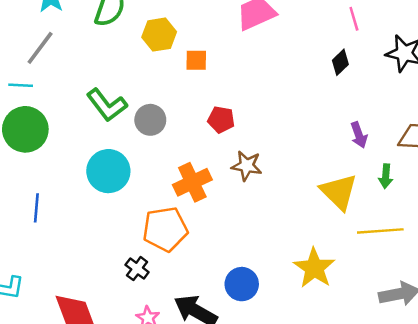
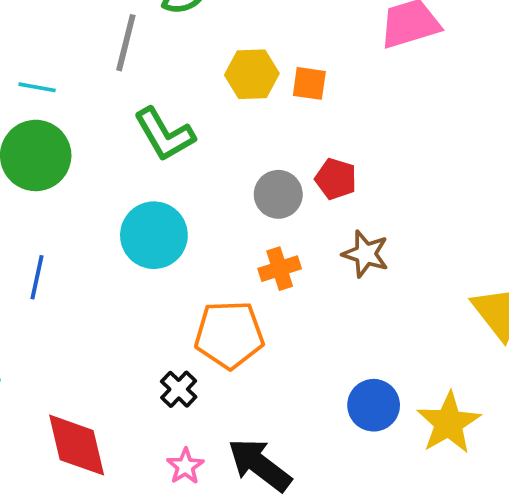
yellow hexagon: (159, 35) -> (252, 74), moved
gray line: (40, 48) -> (126, 43), moved, turned -30
gray circle: (150, 120) -> (278, 194), moved
orange cross: (192, 182) -> (280, 269), size x0.7
blue circle: (242, 284) -> (374, 405), moved

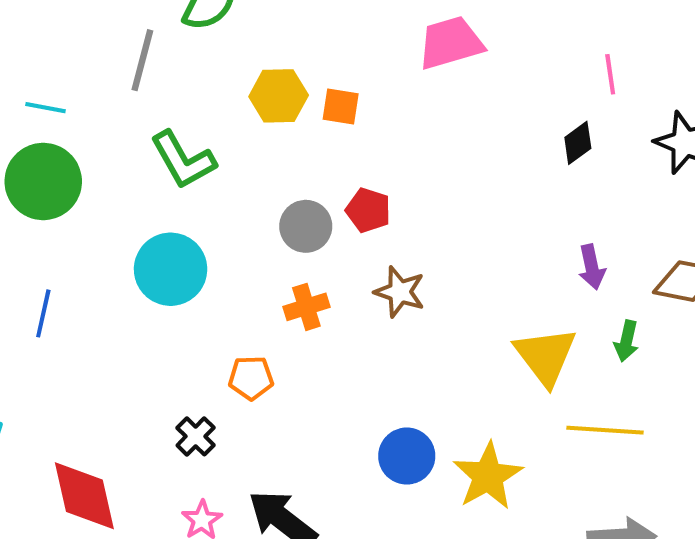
orange pentagon: (229, 335) -> (251, 378), size x0.6

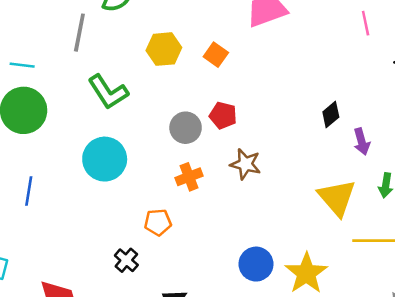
orange square: (341, 106) -> (216, 55), moved, turned 30
black diamond: (578, 143) -> (331, 114), moved

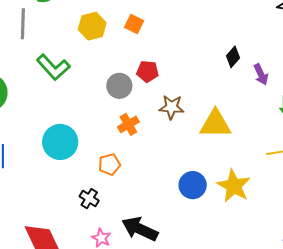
cyan circle: (105, 159) -> (60, 142), moved
yellow triangle: (337, 198) -> (215, 124), moved, turned -40

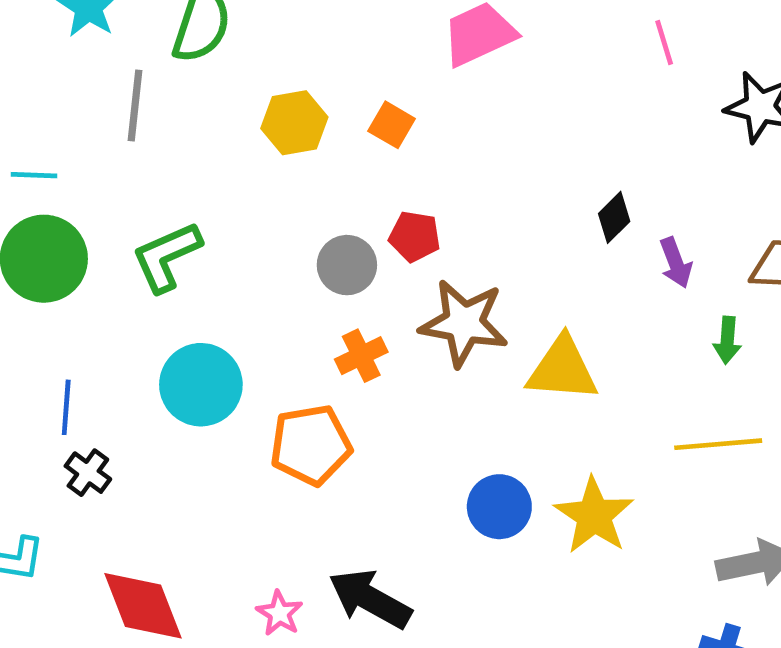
green L-shape: (53, 67) -> (167, 257), moved, turned 104
brown star: (172, 107) -> (464, 323), size x1.5
orange pentagon: (109, 164) -> (311, 445), size x1.6
black cross: (89, 199) -> (88, 473), moved

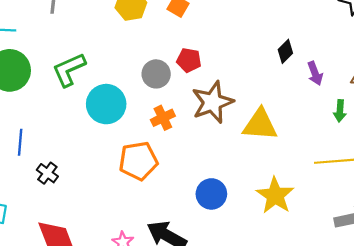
brown star: (464, 323) -> (213, 102), turned -30
cyan circle: (201, 385) -> (106, 104), moved
black cross: (88, 473) -> (47, 173), moved
blue circle: (499, 507) -> (211, 194), moved

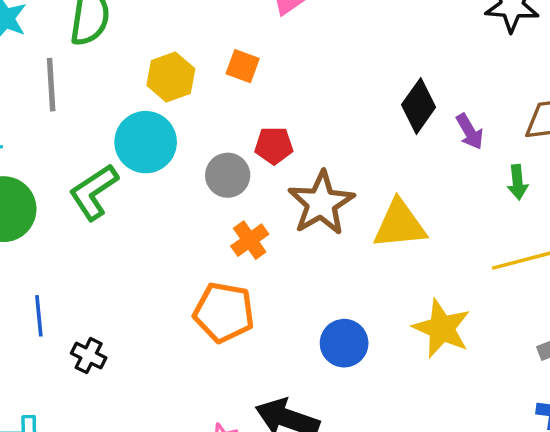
black diamond: (285, 51) -> (419, 106), size x1.4
cyan circle: (106, 104) -> (146, 142), moved
orange pentagon: (138, 161) -> (224, 312), turned 30

